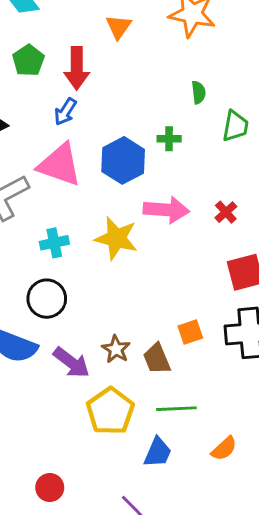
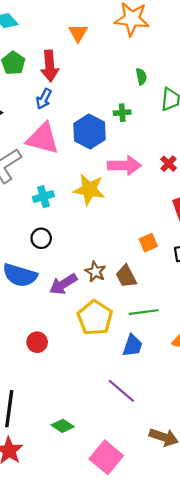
black circle: (47, 299) -> (41, 238), size x0.7
orange square: (190, 332) -> (148, 243), moved
purple arrow: (71, 362) -> (63, 284), turned 116
red circle: (50, 487) -> (37, 342), moved

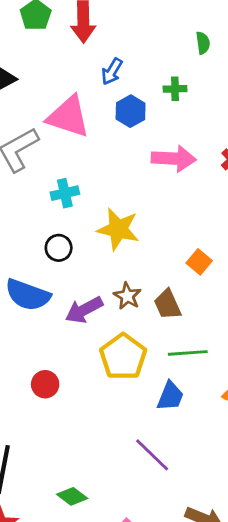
blue arrow: (44, 99) -> (112, 71), moved
blue hexagon: (90, 131) -> (131, 111), size x0.7
yellow star: (89, 189) -> (118, 229), moved
orange square: (148, 243) -> (199, 262), turned -30

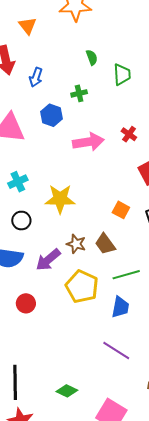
blue arrow: (112, 71) -> (36, 77), moved
red circle: (45, 384) -> (26, 303), moved

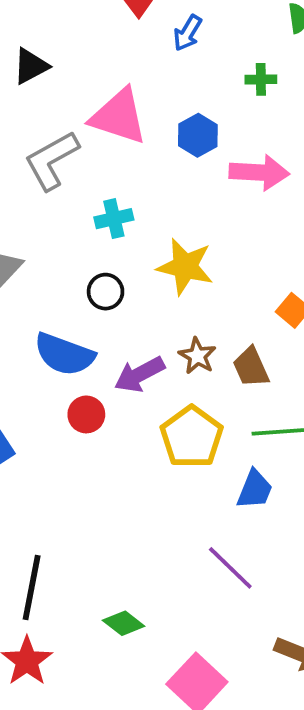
blue hexagon: (51, 115) -> (198, 135), moved
red circle: (26, 303) -> (86, 414), moved

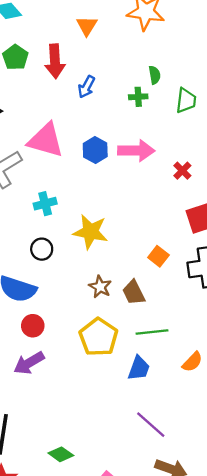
green cross: (261, 79) -> (138, 97), moved
pink arrow: (259, 172) -> (136, 151), moved
purple arrow: (140, 374) -> (29, 363), moved
purple line: (230, 568) -> (151, 425), moved

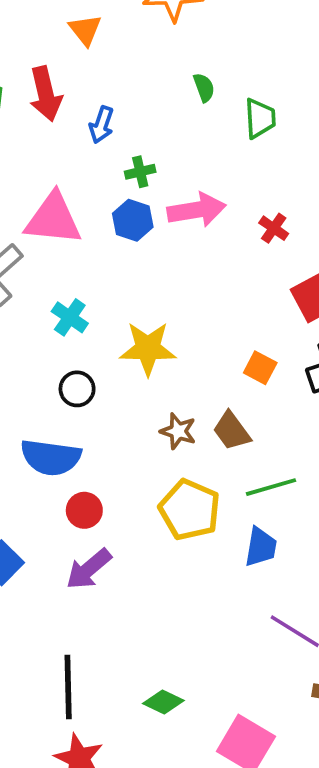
green cross: (138, 97) -> (140, 172), moved
cyan cross: (45, 204) -> (70, 317), turned -30

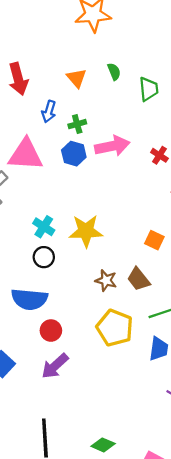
orange triangle: (85, 30) -> (77, 78), moved
blue arrow: (102, 125) -> (49, 111), moved
cyan cross: (70, 317) -> (44, 227), moved

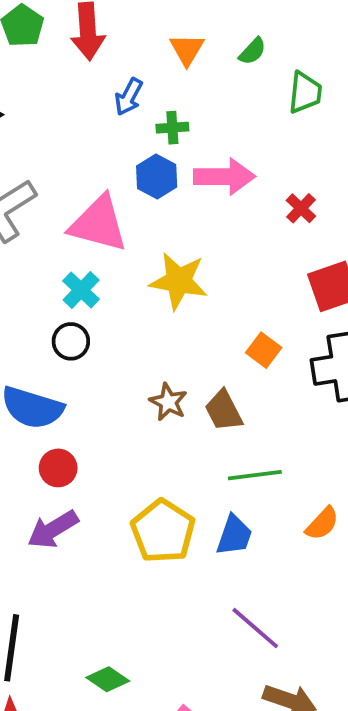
green semicircle: (114, 72) -> (252, 51), turned 54
pink triangle: (26, 155) -> (98, 224), moved
yellow star: (86, 231) -> (179, 281), moved
yellow pentagon: (115, 328) -> (163, 531), moved

